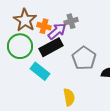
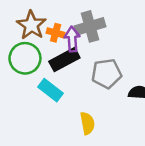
gray cross: (71, 21) -> (90, 26), size x1.6
purple arrow: (57, 31) -> (72, 39), turned -54
gray pentagon: (84, 58) -> (107, 74), turned 30

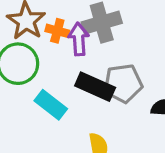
black rectangle: (64, 60) -> (95, 87), moved, turned 52

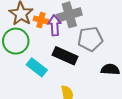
gray pentagon: (123, 83) -> (90, 39), moved

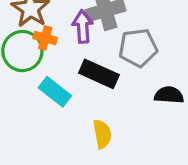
orange cross: (41, 20) -> (45, 38), moved

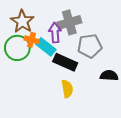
cyan rectangle: (55, 92) -> (46, 47), moved
yellow semicircle: (102, 134) -> (67, 89), moved

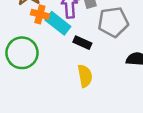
green circle: (17, 48) -> (22, 53), moved
black rectangle: (65, 62) -> (82, 43), size x0.6

